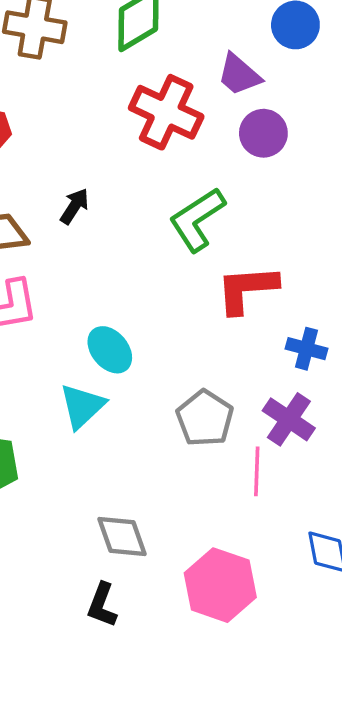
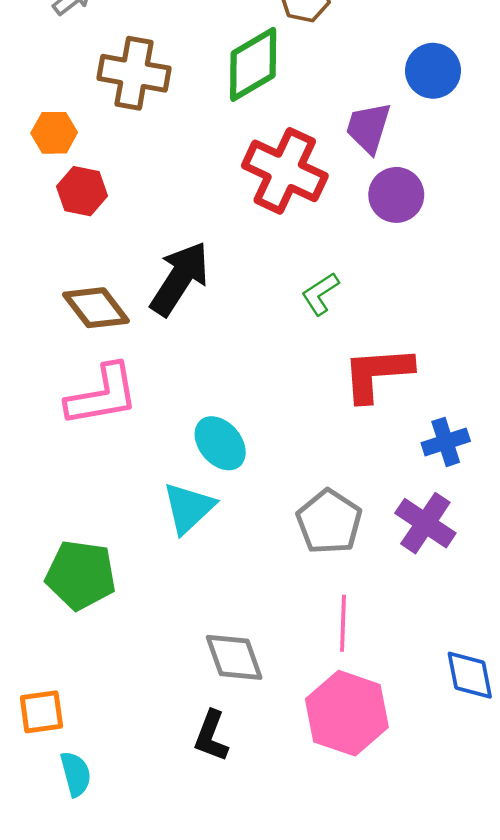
purple trapezoid: (239, 75) -> (368, 128), turned 66
black arrow: (74, 206) -> (180, 279), size x1.8
green L-shape: (197, 219) -> (320, 294), size x0.6
blue cross: (306, 349) -> (446, 442), turned -33
pink line: (257, 471) -> (343, 623), moved

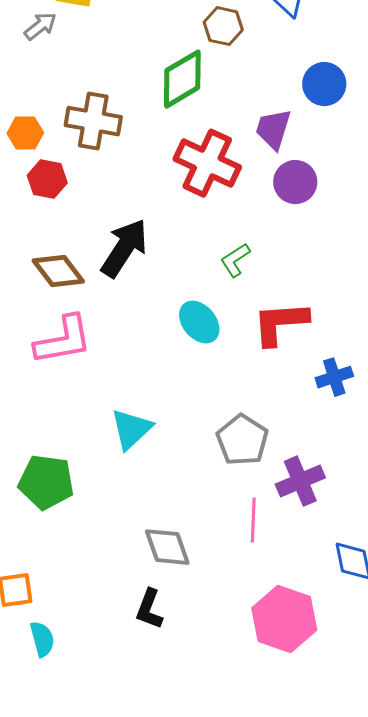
brown cross: (134, 73) -> (93, 121), moved
cyan ellipse: (220, 443) -> (199, 322), moved
purple cross: (425, 523) -> (300, 481), moved, turned 33
pink hexagon: (347, 713) -> (284, 619), moved

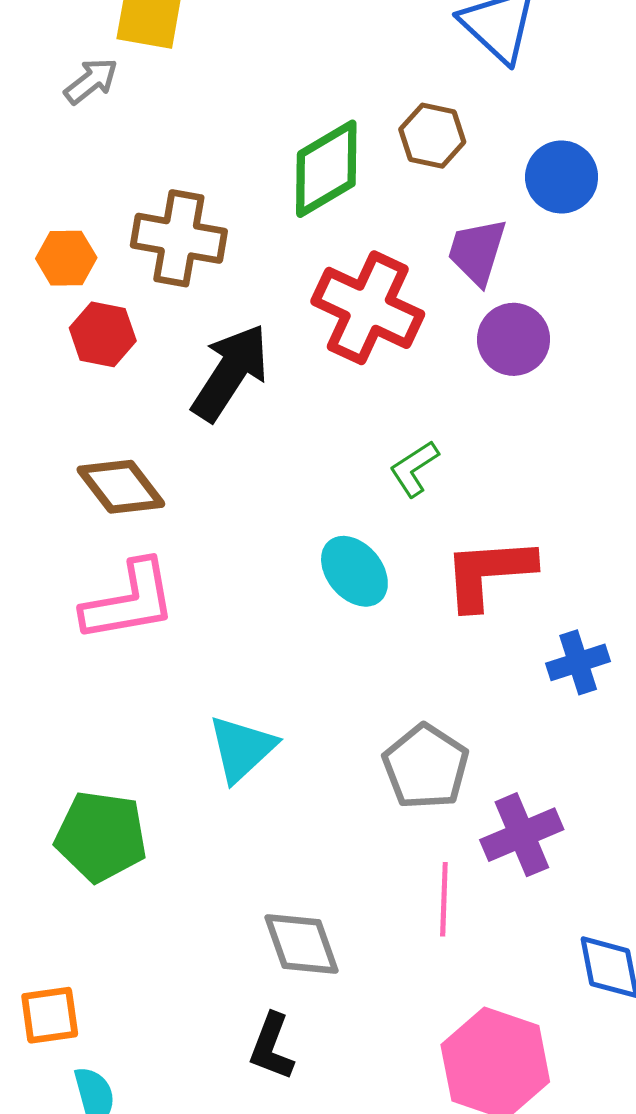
brown hexagon: (223, 26) -> (432, 136), moved
black arrow: (124, 248) -> (230, 372), moved

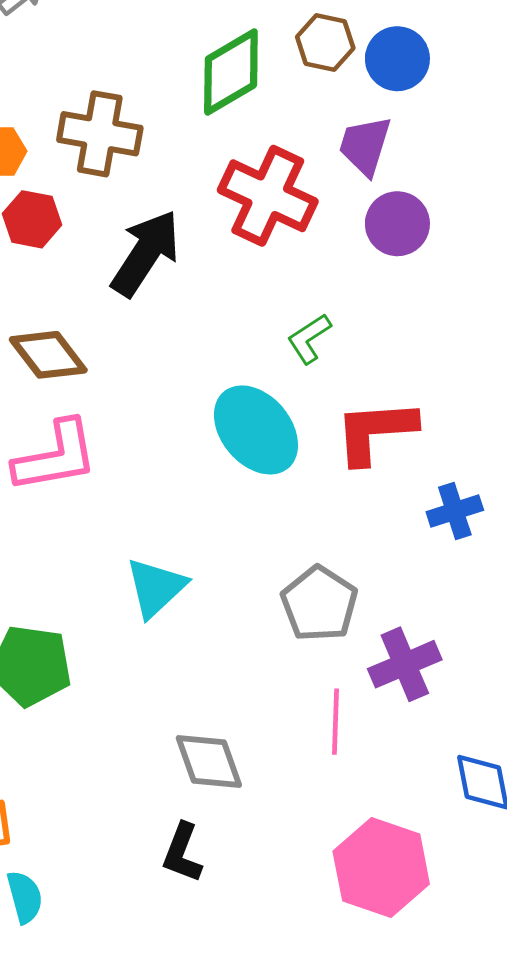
blue circle: (562, 177) -> (397, 59), moved
cyan ellipse: (354, 571) -> (256, 430), size x1.4

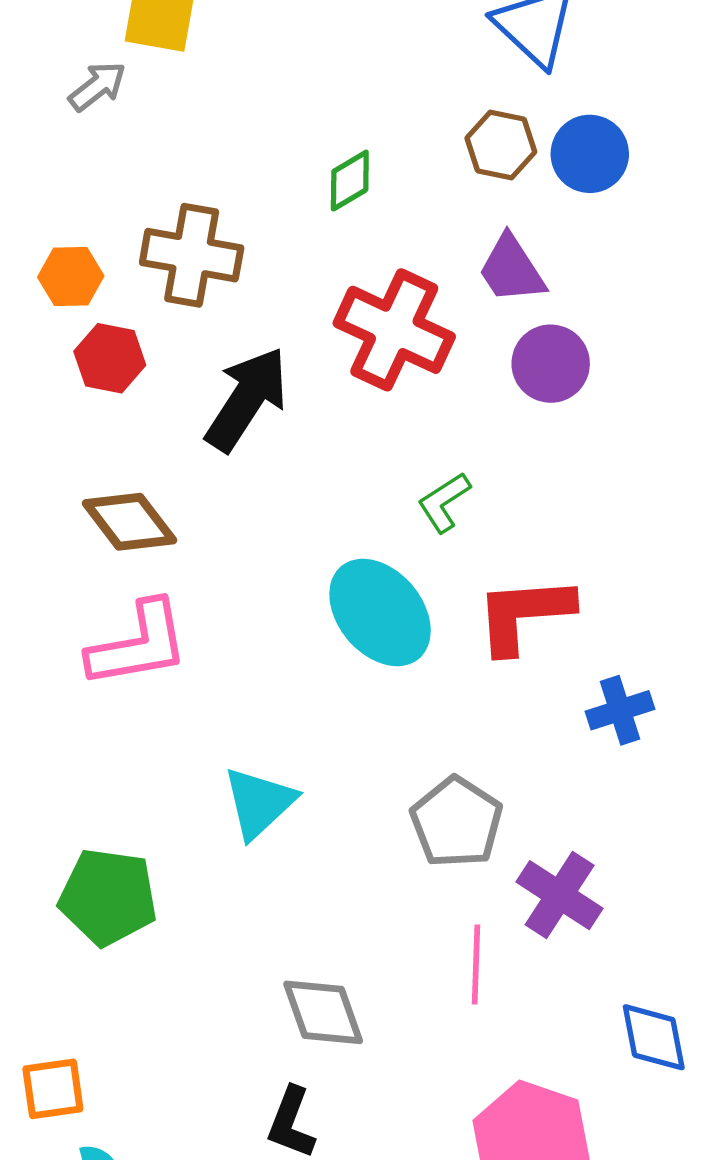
brown hexagon: (325, 42) -> (501, 145), moved
blue circle: (397, 59) -> (590, 154), moved
green diamond: (231, 72) -> (350, 181), size x0.6
purple trapezoid: (365, 146) -> (512, 269), turned -50
purple cross: (405, 664) -> (560, 895), turned -34

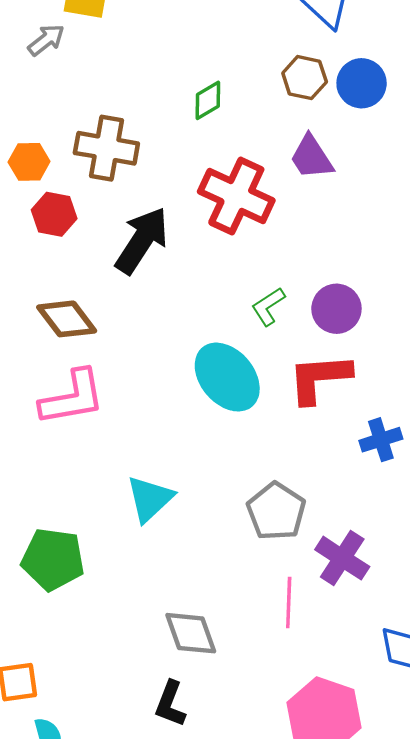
purple circle: (551, 364) -> (336, 309), moved

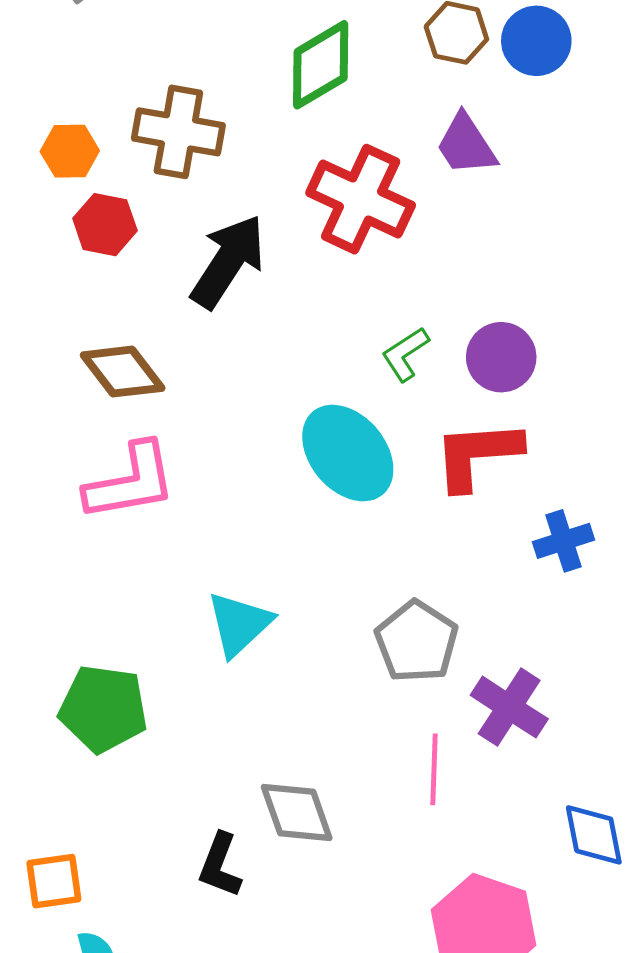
green diamond: (208, 100) -> (321, 65), size x1.6
black L-shape: (170, 704) -> (220, 865), moved

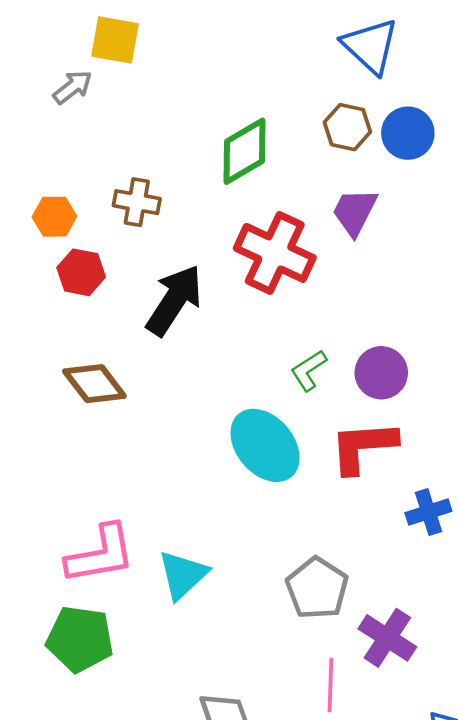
brown cross: (178, 132) -> (137, 202), size x0.7
purple trapezoid: (466, 145) -> (355, 212), turned 60
pink L-shape: (131, 482) -> (100, 554), moved

